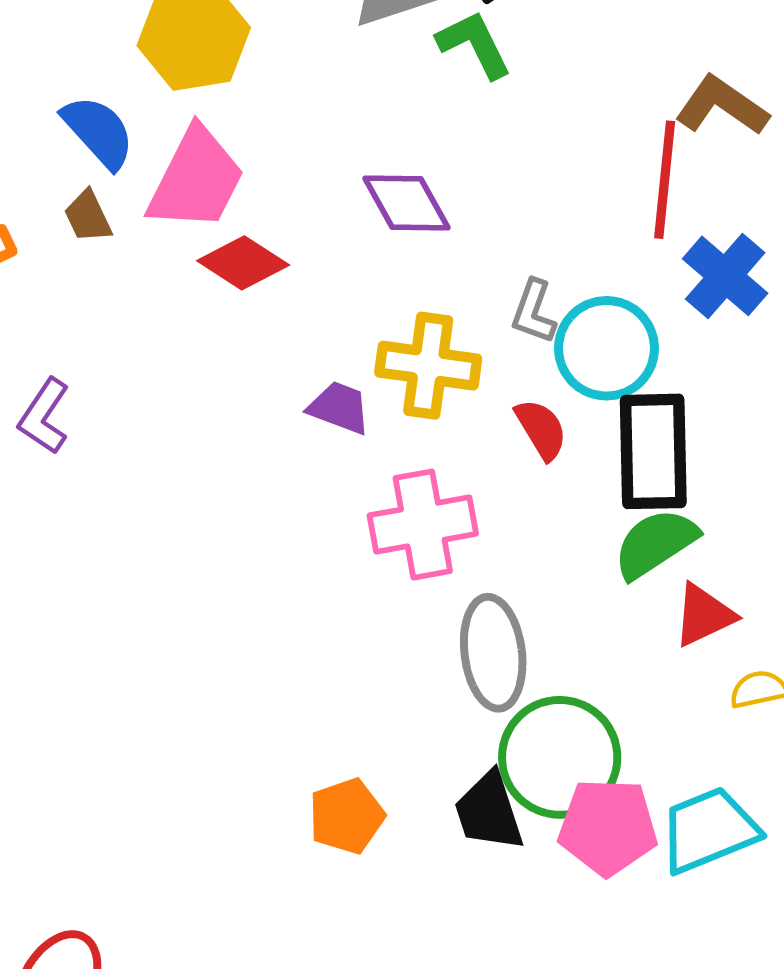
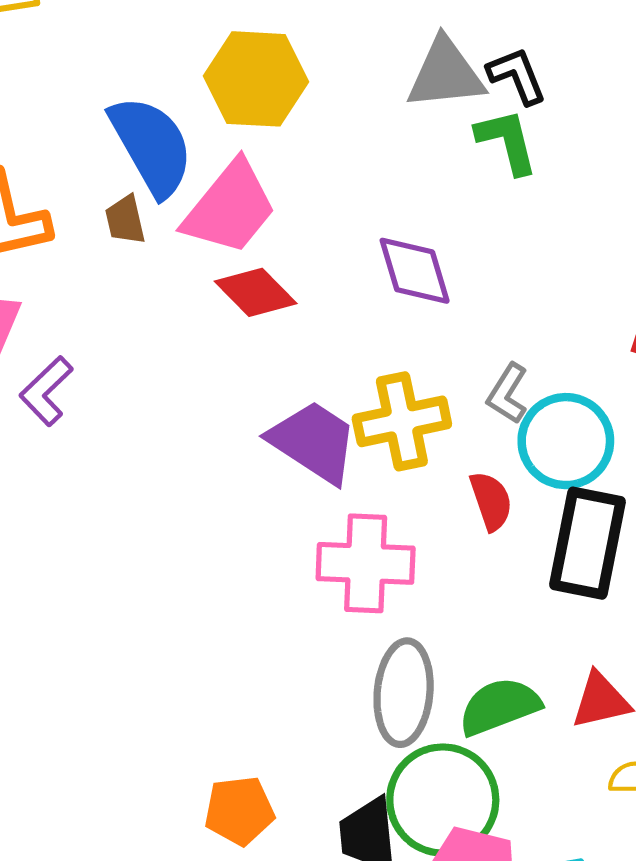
blue semicircle: (98, 132) -> (151, 146), size x1.4
yellow cross: (428, 366) -> (402, 421), turned -32
purple trapezoid: (339, 408) -> (314, 442), size x1.6
green semicircle: (655, 543) -> (500, 706), moved

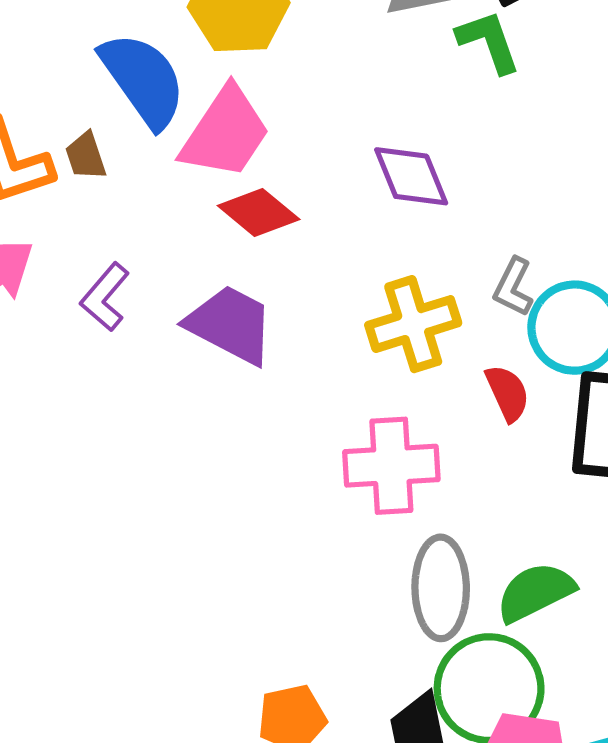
brown trapezoid: (125, 220) -> (86, 156), moved
purple L-shape: (46, 391) -> (105, 297), moved
purple trapezoid: (314, 442) -> (230, 325), moved

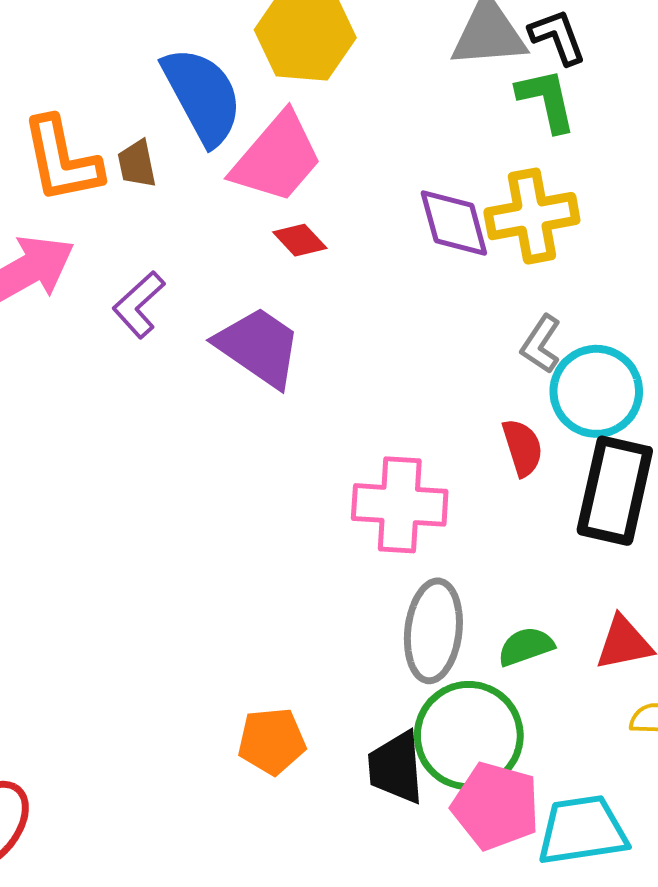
red diamond: (259, 212) -> (300, 240), size x0.7
yellow cross: (413, 324) -> (532, 216), moved
green semicircle: (535, 592) -> (526, 646), size x0.7

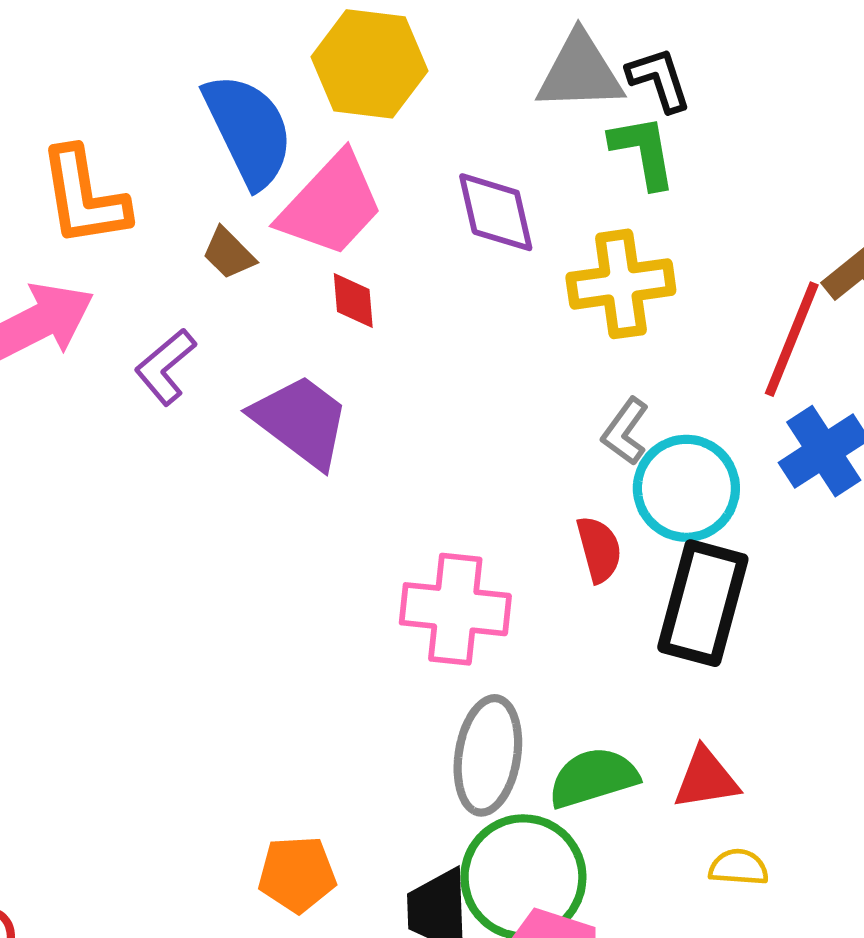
brown trapezoid: (137, 164) -> (229, 253), moved, turned -36
purple diamond: (454, 223) -> (496, 212), moved
red diamond: (300, 240) -> (353, 300), turned 36
green semicircle: (526, 646) -> (593, 778), size x1.4

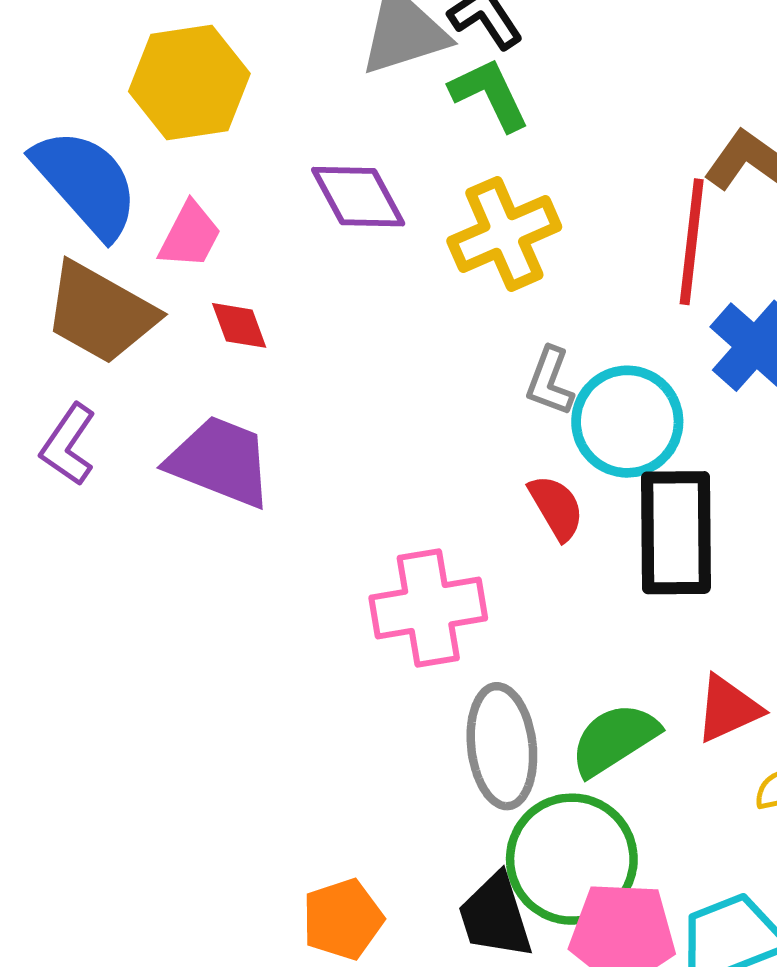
pink trapezoid: (331, 205) -> (190, 235), size x0.6
brown trapezoid: (229, 253) -> (100, 313), size x2.0

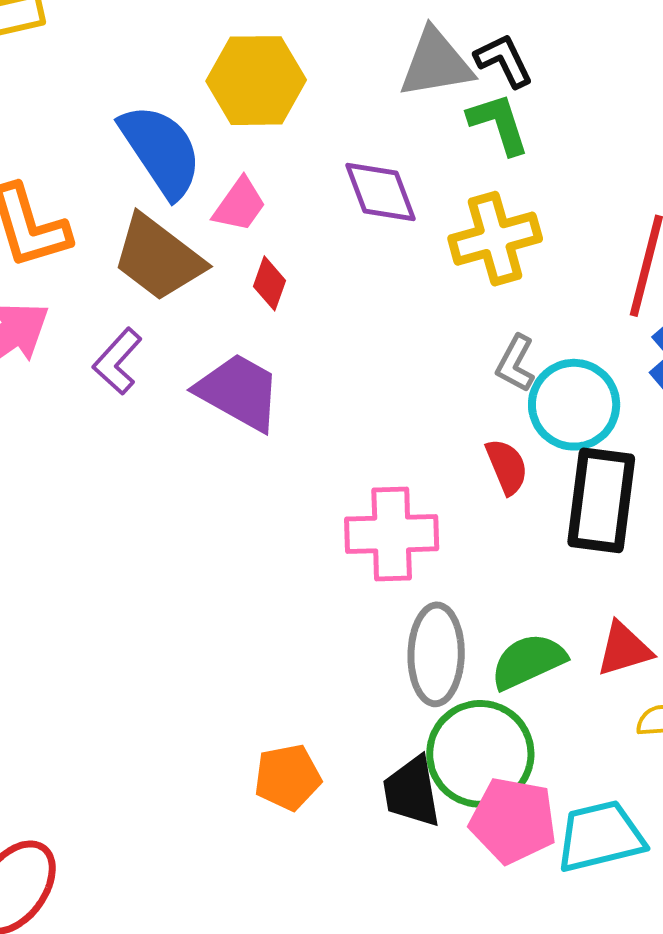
red diamond: (239, 325) -> (270, 283), turned 32

